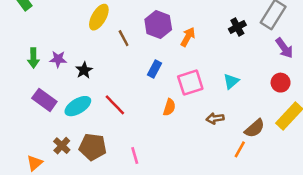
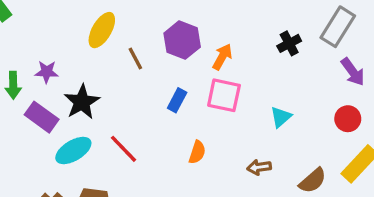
purple star: (58, 59) -> (47, 72), moved
black star: (84, 70) -> (82, 102), size x1.5
pink square: (190, 83) -> (224, 95), moved, turned 30
purple rectangle: (44, 100) -> (42, 117), moved

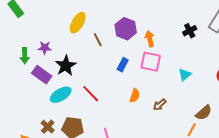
orange arrow: (222, 57) -> (150, 39), turned -42
brown arrow: (259, 167) -> (160, 105), moved, turned -32

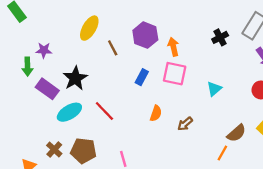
purple star: (45, 48) -> (44, 50), moved

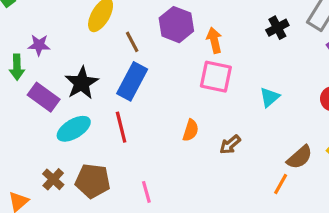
blue rectangle: (142, 77) -> (132, 81), moved, size x1.6
red line: (104, 111) -> (121, 127), turned 30

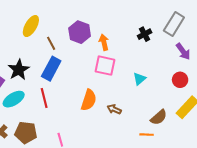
orange semicircle: (191, 130) -> (89, 100), size x1.5
brown arrow: (230, 145) -> (114, 109), turned 64
orange line: (281, 184) -> (147, 135), turned 64

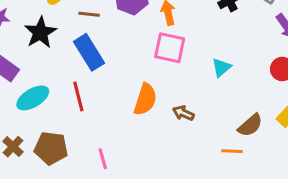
brown line: (51, 43) -> (89, 14), turned -56
blue rectangle: (51, 69) -> (89, 52), turned -60
black star: (19, 70) -> (40, 33), moved

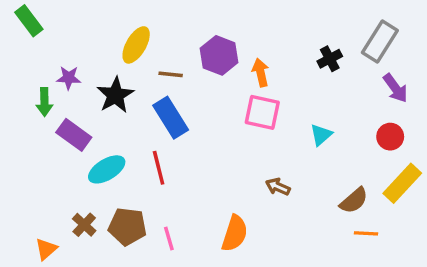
orange semicircle: (145, 99) -> (235, 233), moved
orange line: (232, 151) -> (366, 233), moved
pink line: (103, 159) -> (169, 239), moved

